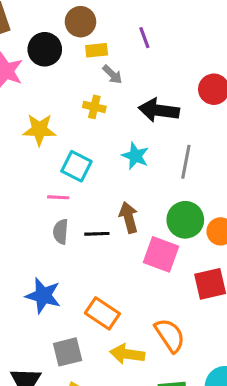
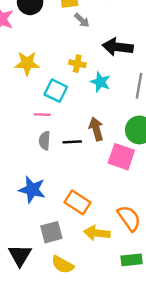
yellow cross: (94, 107) -> (77, 64), moved

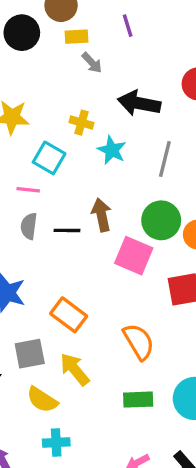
yellow arrow: (97, 233) -> (75, 369), moved, turned 40

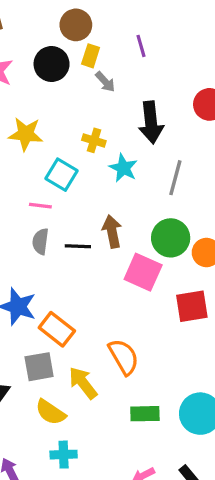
black circle: (22, 33) -> (52, 64), moved
yellow rectangle: (77, 37) -> (91, 56), turned -70
black arrow: (139, 103) -> (151, 122), turned -108
orange rectangle: (69, 315) -> (57, 329), moved
orange semicircle: (139, 342) -> (124, 357), moved

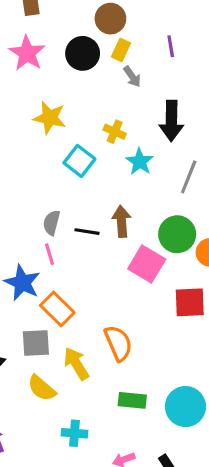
pink line: (40, 206) -> (49, 254), moved, turned 60
cyan cross: (64, 455) -> (74, 433), moved

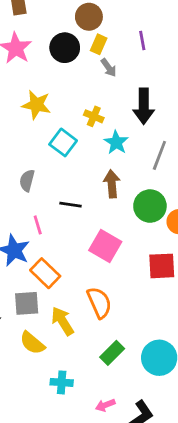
brown arrow: (122, 221) -> (112, 184), moved
gray semicircle: (52, 223) -> (27, 181), moved
pink square: (147, 264) -> (105, 246), moved
green rectangle: (132, 400) -> (112, 353), turned -50

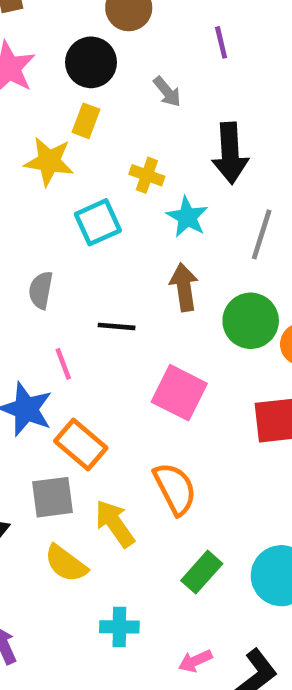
yellow rectangle: (99, 44) -> (86, 121), moved
cyan square: (63, 142) -> (98, 222), turned 32

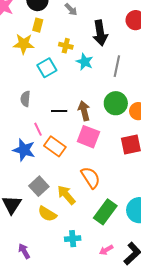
brown arrow: (184, 287) -> (84, 111), moved
orange rectangle: (81, 444) -> (55, 146), moved
gray square: (53, 497) -> (39, 186), turned -30
green rectangle: (202, 572) -> (105, 212), size x1.4

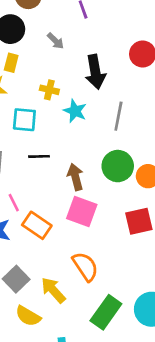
cyan square: (47, 68) -> (24, 120), turned 36
black line: (59, 111) -> (39, 156), moved

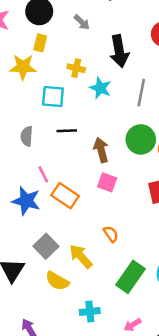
pink square: (82, 212) -> (107, 182), size x0.7
orange semicircle: (85, 266) -> (111, 234), size x0.6

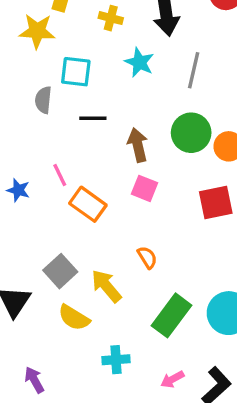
yellow cross: (76, 68) -> (111, 18), moved
gray semicircle: (27, 136) -> (43, 100), moved
blue star: (26, 201) -> (18, 190), moved, size x0.6

